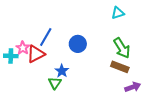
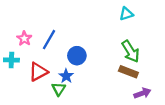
blue circle: (78, 44) -> (77, 56), moved
pink star: (23, 48) -> (24, 38), moved
red triangle: (36, 54) -> (38, 72), moved

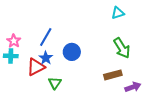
pink star: (24, 38) -> (14, 41), moved
brown rectangle: (128, 72) -> (113, 75), moved, turned -36
blue star: (66, 76) -> (46, 58), moved

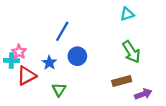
blue line: (46, 37) -> (62, 31), moved
pink star: (14, 41) -> (19, 52), moved
red triangle: (36, 67) -> (27, 76), moved

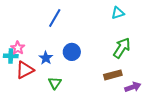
blue line: (62, 31) -> (55, 18), moved
green arrow: (131, 52) -> (122, 48), turned -115

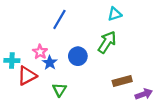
cyan triangle: (118, 13) -> (115, 14), moved
pink star: (18, 48) -> (40, 52), moved
green arrow: (122, 48) -> (107, 42), moved

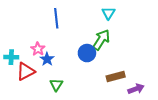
cyan triangle: (115, 14) -> (108, 13), turned -40
blue line: (59, 19) -> (56, 18), turned -36
blue circle: (78, 56) -> (87, 53), moved

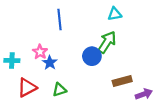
cyan triangle: (108, 13) -> (115, 14), turned 48
red triangle: (26, 71) -> (27, 88), moved
green triangle: (56, 85) -> (59, 90), turned 40

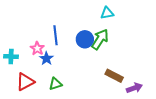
blue line: (59, 19) -> (56, 35), moved
blue circle: (92, 56) -> (85, 39), moved
brown rectangle: (122, 81) -> (114, 76), turned 42

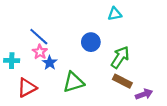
blue line: (56, 35) -> (39, 37), moved, turned -42
green arrow: (100, 39) -> (120, 57), moved
green triangle: (56, 84) -> (73, 82), moved, size x1.5

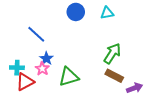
blue circle: (91, 42) -> (76, 12), moved
pink star: (40, 52) -> (42, 69), moved
cyan cross: (12, 61) -> (17, 68), moved

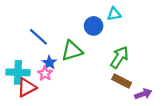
blue circle: (76, 12) -> (94, 26), moved
cyan cross: (17, 68) -> (18, 72), size x1.5
green triangle: (69, 77) -> (72, 51), moved

